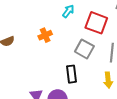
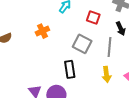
red square: (96, 23) -> (93, 17), size x0.6

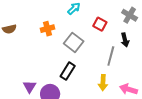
gray square: (82, 44) -> (74, 42), moved
black rectangle: (70, 69) -> (68, 71), turned 30

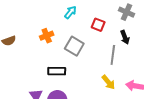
black rectangle: (68, 71) -> (57, 71), moved, turned 66
yellow arrow: (103, 83) -> (108, 82), turned -35

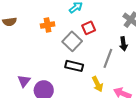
red square: (98, 25) -> (89, 28), moved, turned 32
black rectangle: (57, 71) -> (74, 66), moved

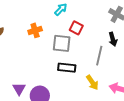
red square: (89, 28) -> (76, 28), turned -32
gray square: (72, 41) -> (62, 43), turned -30

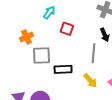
gray square: (62, 43) -> (42, 55), moved

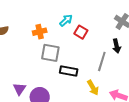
cyan arrow: (49, 12) -> (66, 20), moved

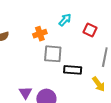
red square: (81, 32) -> (90, 30), moved

